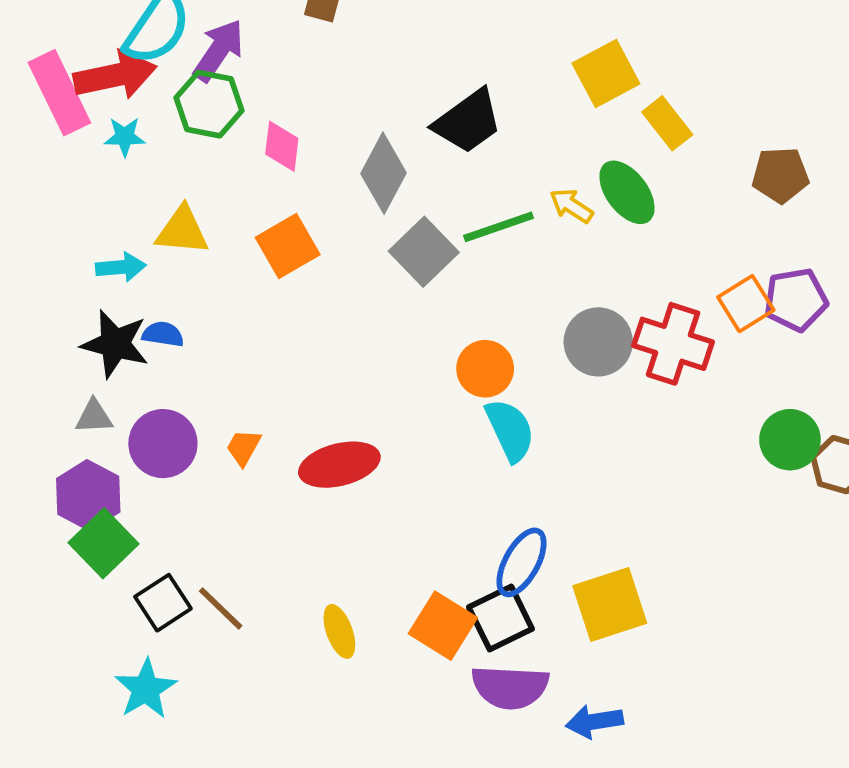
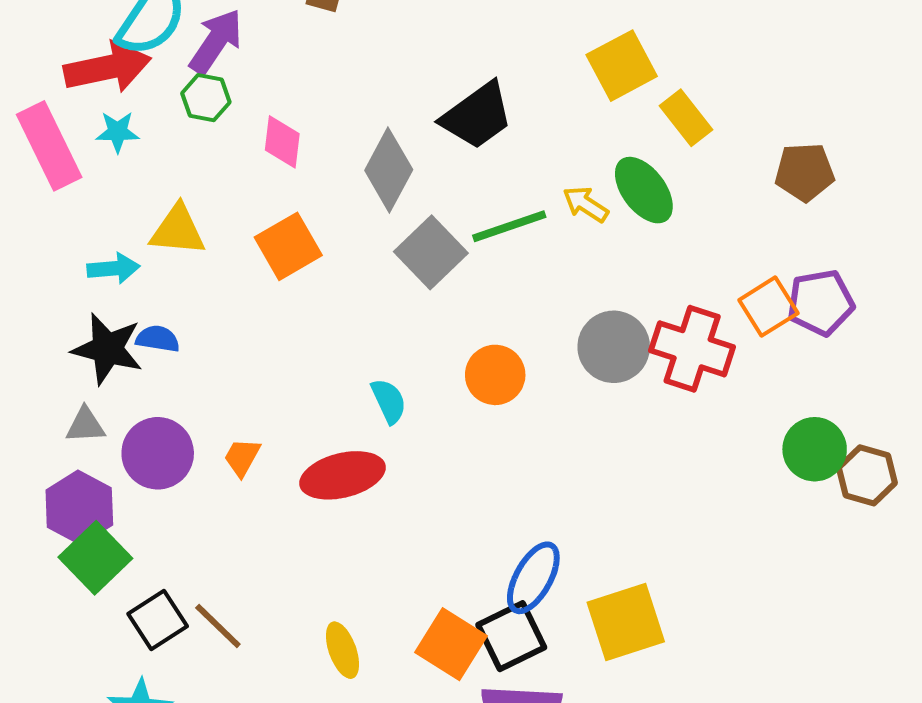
pink rectangle: (59, 93) -> (49, 146), moved
green hexagon: (209, 104) -> (206, 98), size x0.7
cyan semicircle: (510, 430) -> (389, 401), moved, size x0.7

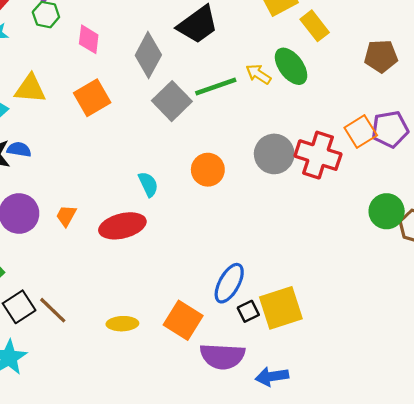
black square: (511, 636) -> (248, 311), moved, size x0.6
yellow ellipse: (342, 650) -> (122, 324), turned -72

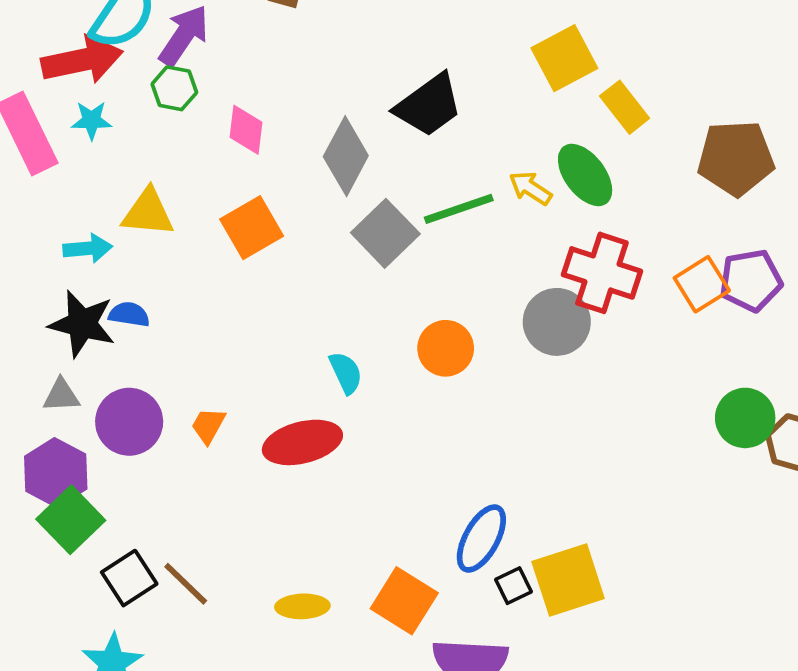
brown pentagon: (381, 56) -> (736, 158), size x1.4
red cross: (318, 155) -> (602, 273), moved

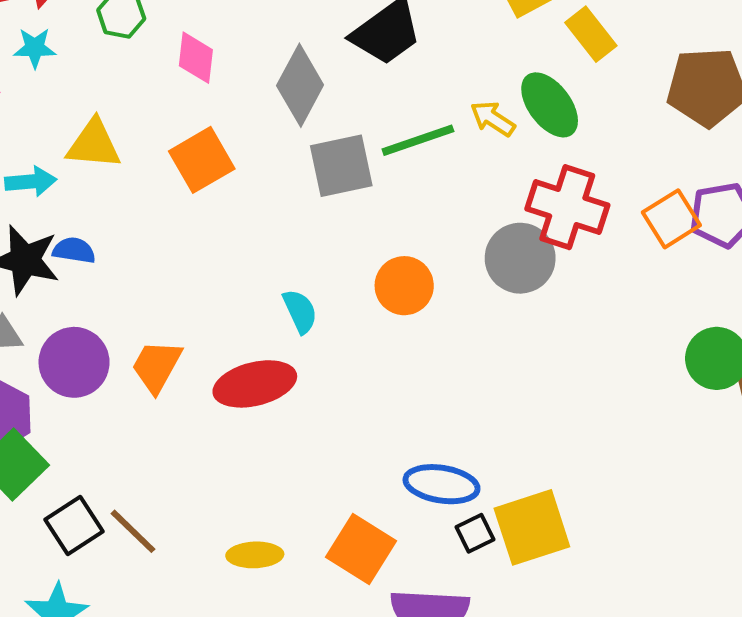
gray square: (385, 233) -> (341, 166), turned 32
orange trapezoid: (208, 426) -> (157, 366), size x1.4
blue ellipse: (481, 539) -> (442, 484), turned 70

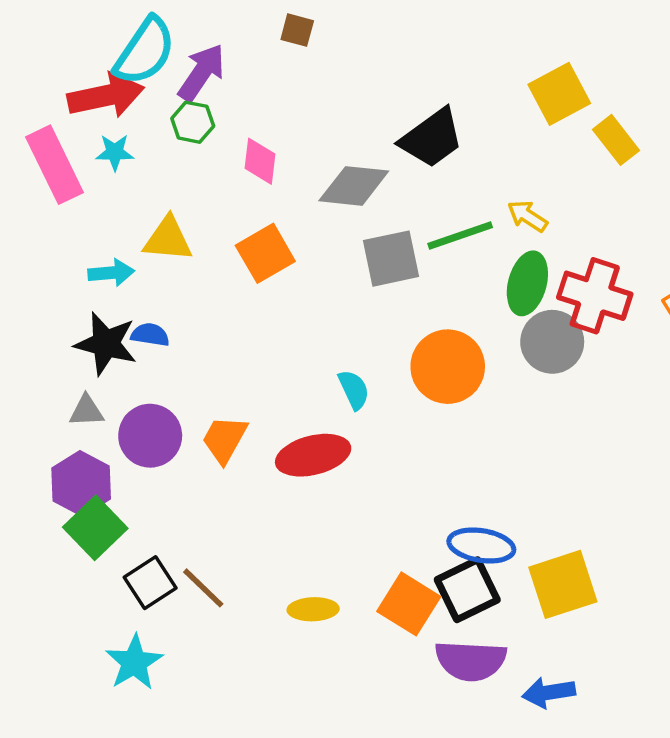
gray diamond: (300, 85) -> (354, 186), turned 68
green ellipse: (550, 105) -> (527, 283), moved, turned 52
orange circle: (404, 286) -> (448, 367), size x1.4
black square: (475, 533) -> (467, 590), moved, size x1.8

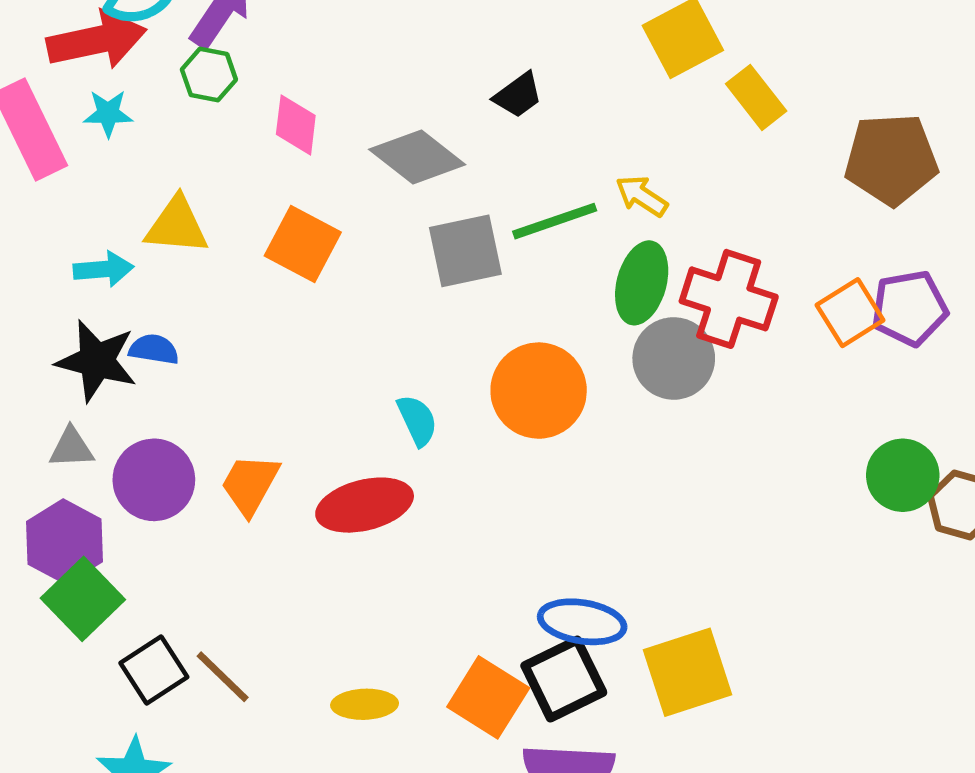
black trapezoid: (432, 138) -> (518, 95), size x0.6
gray diamond: (354, 186) -> (417, 157), turned 32
orange square: (265, 253) -> (303, 244), turned -32

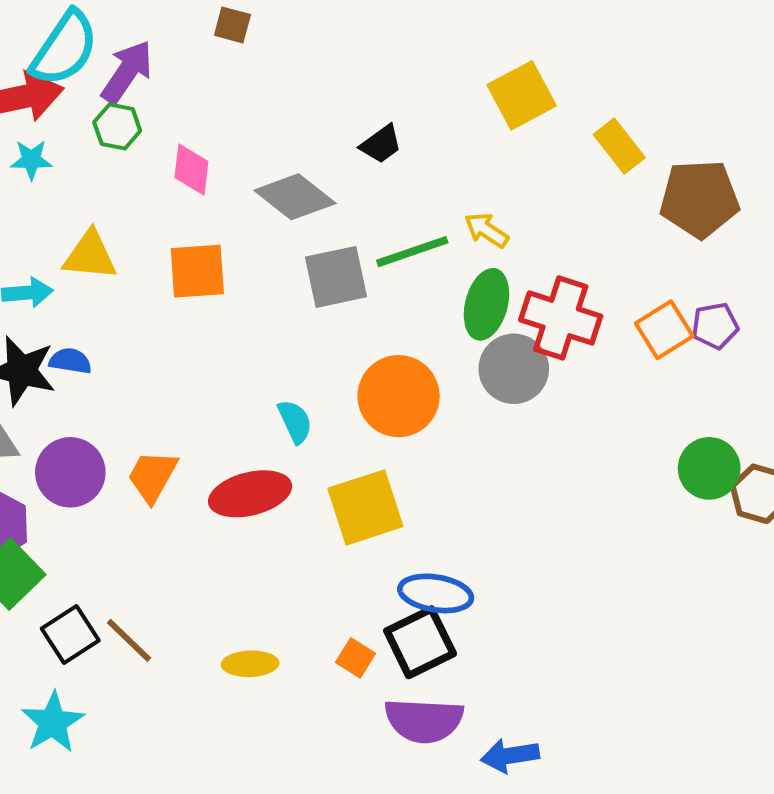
yellow rectangle: (756, 97) -> (619, 146), moved
orange square: (303, 244) -> (197, 271), turned -32
purple pentagon: (910, 308) -> (715, 326), size x0.7
yellow square: (687, 672) -> (365, 507), moved
orange square: (488, 697) -> (356, 658), size x0.6

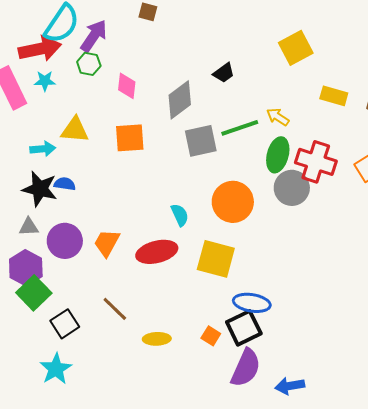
yellow rectangle: (619, 146) -> (334, 96), moved, turned -36
gray diamond: (295, 197) -> (180, 100), turned -75
yellow square: (365, 507) -> (216, 259), turned 33
brown line: (129, 640) -> (115, 309), moved
purple semicircle: (424, 720) -> (246, 368), turned -69

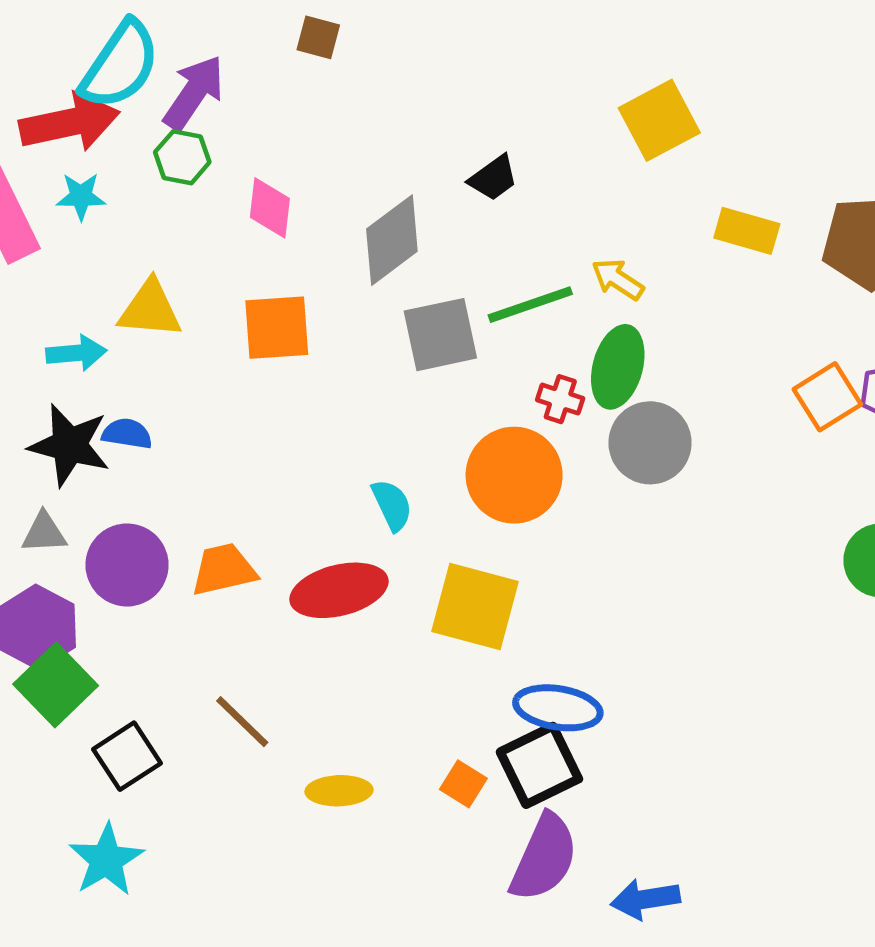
red cross: (316, 162) -> (560, 399), moved, size x0.5
orange trapezoid: (107, 243) -> (224, 570), turned 48

